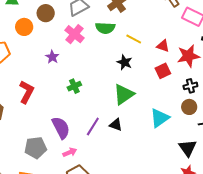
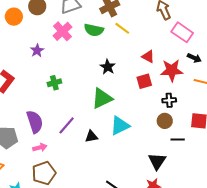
yellow line: (134, 39) -> (122, 28), moved
cyan triangle: (160, 118) -> (120, 126), moved
black triangle: (116, 125) -> (91, 136), moved, turned -40

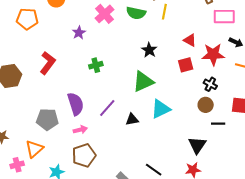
yellow line: (122, 28) -> (164, 12), turned 63
pink rectangle: (182, 32) -> (224, 17), turned -35
black cross: (169, 100) -> (210, 84), turned 32

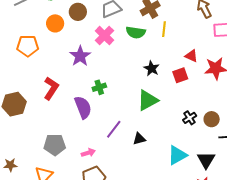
purple star: (79, 33) -> (80, 56), size x1.5
red square: (186, 65) -> (180, 75), moved
black cross: (210, 84) -> (190, 118), moved, turned 32
purple semicircle: (76, 104) -> (83, 107), moved
cyan triangle: (161, 109) -> (177, 155), moved

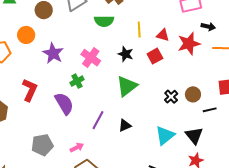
orange circle: (55, 23) -> (26, 35), moved
yellow line: (164, 29) -> (139, 30), moved
pink cross: (104, 35) -> (91, 58), moved

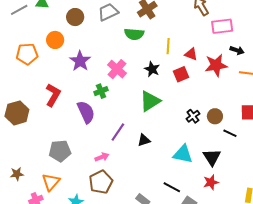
black line: (210, 110) -> (230, 133), turned 32
cyan triangle: (165, 135) -> (183, 154), turned 45
pink arrow: (77, 147) -> (102, 157), moved

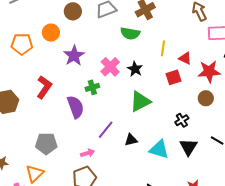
black star: (152, 69) -> (135, 69), moved
brown circle: (215, 116) -> (206, 98), moved
cyan triangle: (183, 154) -> (159, 149), moved
black triangle: (212, 157) -> (188, 147), moved

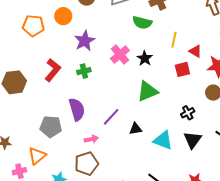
green cross: (92, 87) -> (84, 71), moved
purple semicircle: (76, 107) -> (77, 109), moved

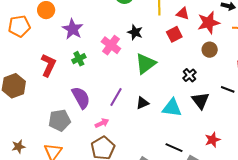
pink cross: (120, 54) -> (111, 45), moved

